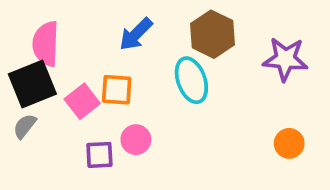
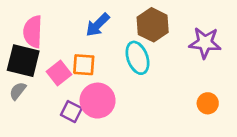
black square: (32, 84) -> (23, 61), turned 36
pink circle: (136, 140) -> (98, 101), size x1.6
purple square: (99, 155) -> (71, 112), turned 30

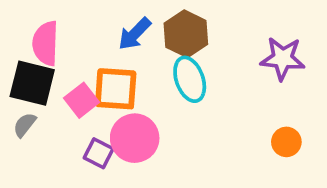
brown hexagon: (153, 25) -> (186, 34), moved
orange square: (84, 65) -> (116, 89), size x1.4

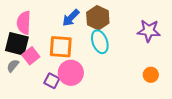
pink square: (82, 100) -> (31, 56), moved

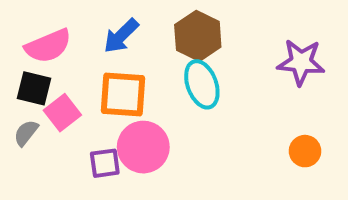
blue arrow: (71, 18) -> (121, 36), moved
pink semicircle: (24, 23) -> (48, 46), turned -115
black square: (17, 44) -> (34, 88), size x0.7
purple square: (52, 81) -> (105, 163), turned -35

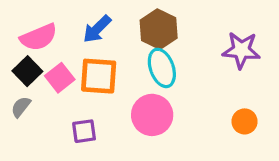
black square: (34, 88) -> (27, 71), turned 32
pink square: (62, 113) -> (60, 78), moved
pink circle: (143, 147) -> (152, 115), moved

